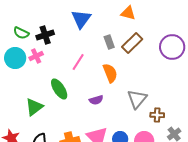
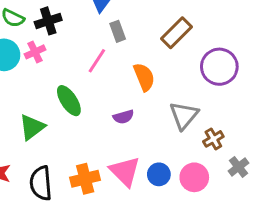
gray rectangle: (109, 42) -> (118, 31), moved
purple circle: (172, 47) -> (219, 67), moved
brown cross: (157, 115) -> (213, 139), turned -32

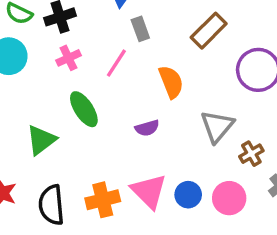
pink cross: (35, 52) -> (69, 58), moved

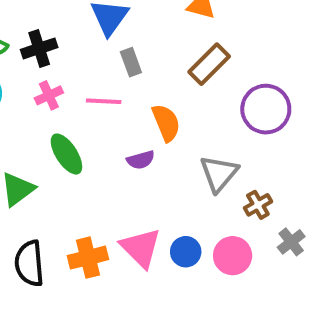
pink line: (116, 63) -> (104, 101), turned 60
purple semicircle: (147, 128) -> (141, 160), moved

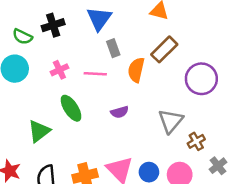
black cross: (39, 48) -> (53, 25), moved
orange semicircle: (166, 123) -> (136, 70), moved, turned -145

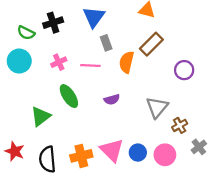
purple circle: (201, 79) -> (184, 70), size x0.7

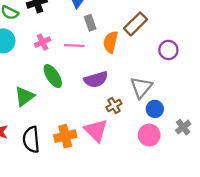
purple semicircle: (112, 99) -> (96, 79), size x1.5
brown cross: (180, 125) -> (114, 106), moved
blue circle: (138, 153) -> (155, 109), moved

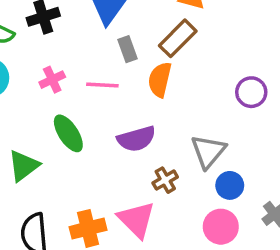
brown rectangle: (136, 24) -> (178, 38), moved

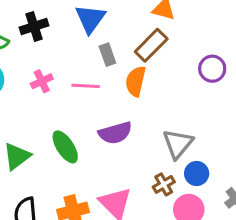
purple circle: (251, 92) -> (212, 69), moved
green ellipse: (68, 133) -> (65, 147), moved
brown cross: (165, 180) -> (164, 184), moved

